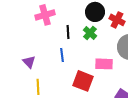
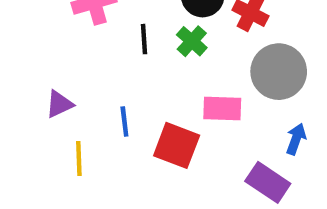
blue line: (62, 55) -> (124, 122), moved
purple triangle: (29, 62) -> (59, 104), turned 48

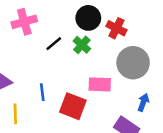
black line: (144, 39) -> (54, 44), turned 54

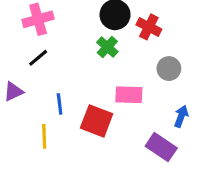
black line: (54, 44) -> (38, 58), moved
gray circle: (133, 63) -> (169, 69), size x0.6
yellow line: (15, 114) -> (44, 136), moved

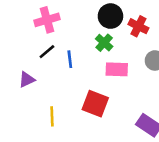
pink rectangle: (129, 95) -> (117, 69), moved
blue line: (60, 104) -> (70, 59), moved

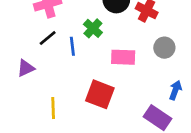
green cross: (104, 43) -> (93, 28), moved

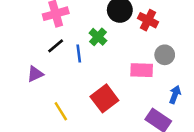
pink rectangle: (123, 57) -> (142, 70), moved
red square: (100, 94) -> (104, 98), turned 32
yellow line: (53, 108) -> (61, 111), turned -30

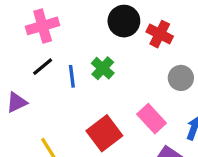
green cross: (98, 37) -> (103, 68), moved
pink rectangle: (142, 70) -> (152, 119), moved, turned 45

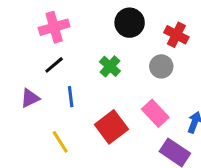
red cross: (160, 34) -> (176, 35), moved
blue line: (72, 76) -> (71, 97), moved
gray circle: (181, 78) -> (161, 66), moved

